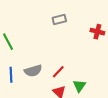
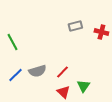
gray rectangle: (59, 20) -> (75, 26), moved
blue line: (11, 75) -> (15, 75), turned 49

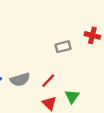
gray rectangle: (75, 26) -> (63, 47), moved

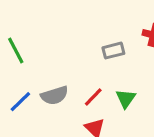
green triangle: (72, 96) -> (126, 99), moved

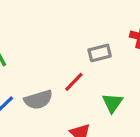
red line: (93, 97) -> (74, 82), moved

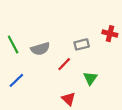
gray semicircle: (38, 100) -> (40, 49), moved

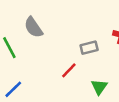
gray semicircle: (40, 49) -> (33, 27), moved, turned 72

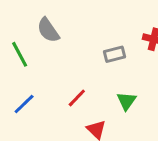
red line: (69, 70) -> (77, 98), moved

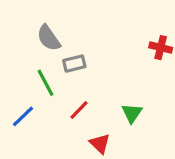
green line: (20, 54) -> (45, 83), moved
gray rectangle: (114, 54) -> (74, 64), moved

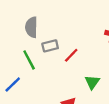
gray semicircle: (49, 38) -> (31, 27), turned 36
red line: (79, 110) -> (71, 55), moved

